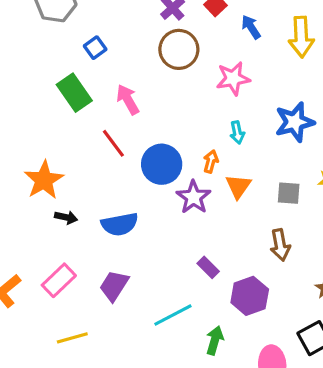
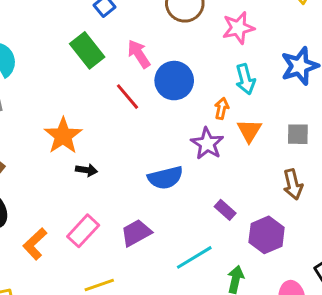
cyan arrow: (237, 132) -> (245, 79), size x1.4
blue circle: (162, 164) -> (174, 81), moved
blue semicircle: (120, 224) -> (165, 178), moved
purple trapezoid: (114, 286) -> (136, 233), turned 32

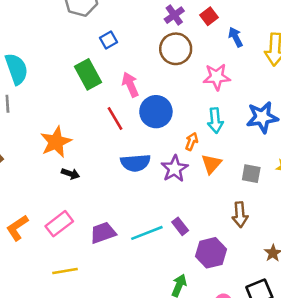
blue semicircle: (165, 178) -> (135, 163), moved
cyan line: (194, 257) -> (147, 233), moved

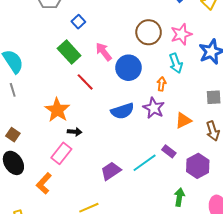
brown circle: (176, 49) -> (149, 32), moved
pink star: (217, 77) -> (181, 34), moved
red line: (115, 118) -> (85, 82), moved
orange triangle: (211, 164) -> (183, 120), moved, turned 36
pink rectangle: (59, 224) -> (61, 153), moved

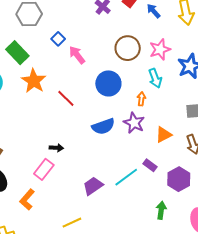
green rectangle: (69, 52) -> (17, 53), moved
pink arrow: (104, 52) -> (77, 55), moved
orange star: (57, 110) -> (34, 81), moved

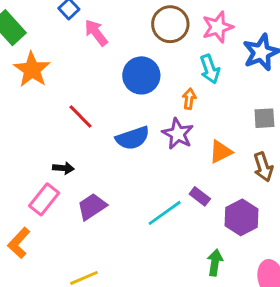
red line: (66, 98) -> (81, 116), moved
purple trapezoid: (93, 186) -> (92, 207), moved

